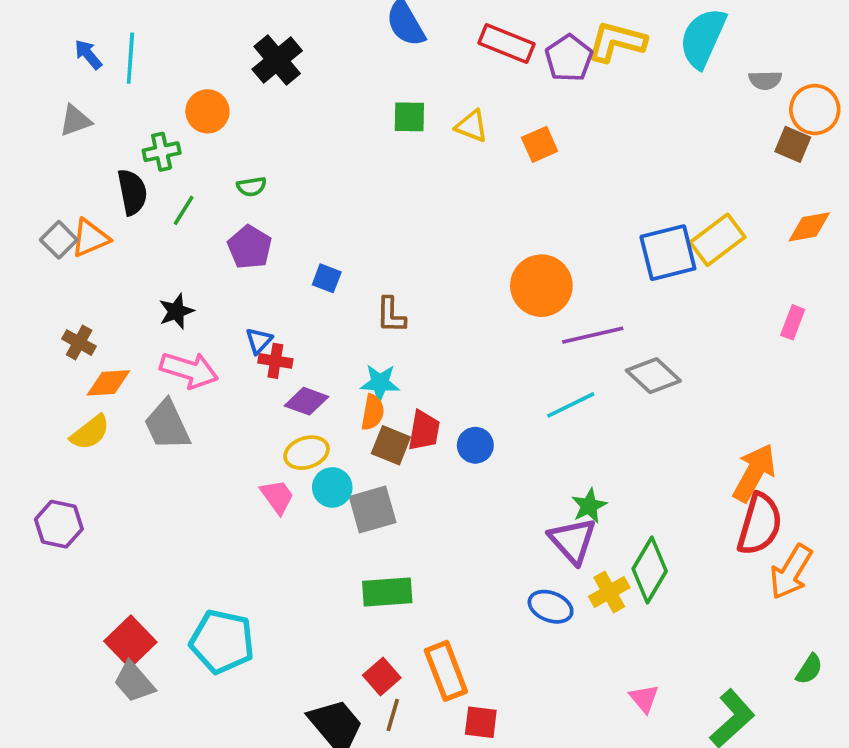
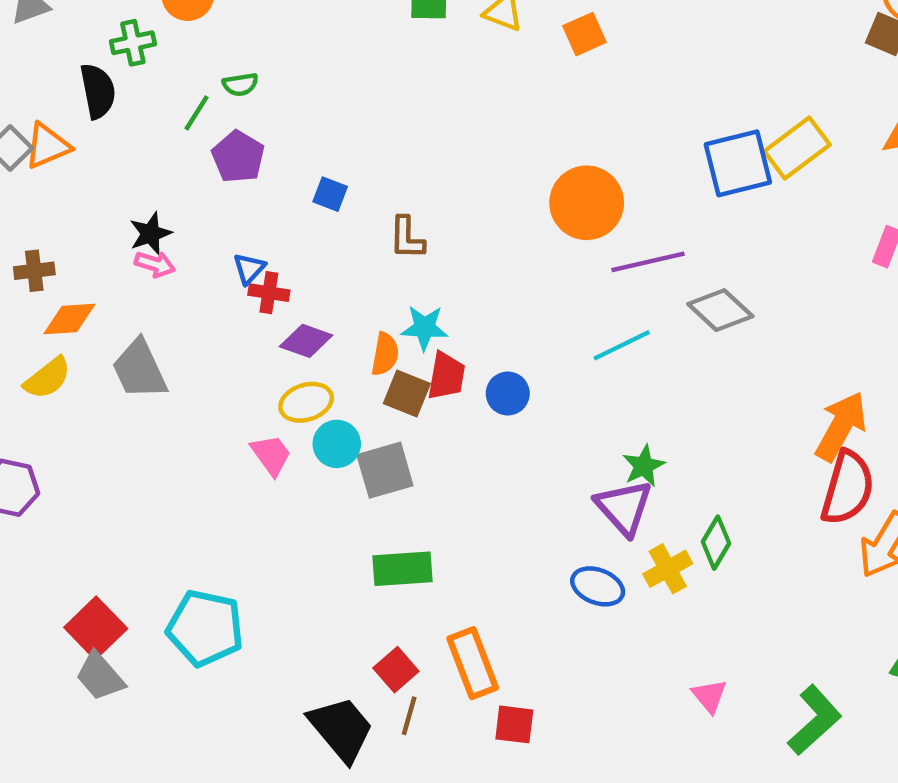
green line: (184, 210) -> (196, 113), moved
brown cross: (79, 343) -> (34, 271), turned -36
pink arrow: (189, 370) -> (155, 264), moved, size x0.6
cyan star: (380, 383) -> (424, 328), moved
green diamond: (650, 570) -> (716, 543), size x0.7

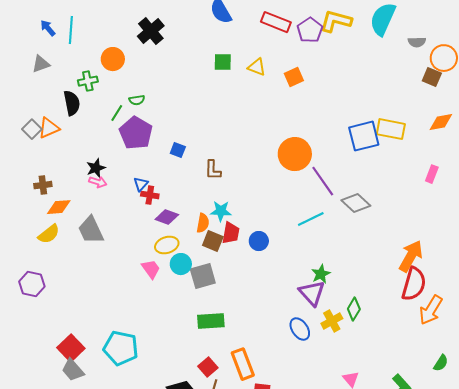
yellow rectangle: (797, 148) -> (391, 129), turned 48
purple pentagon: (238, 157) -> (136, 133), size x1.4
purple line: (648, 262) -> (323, 181), turned 68
blue ellipse: (598, 586) -> (300, 329), turned 35

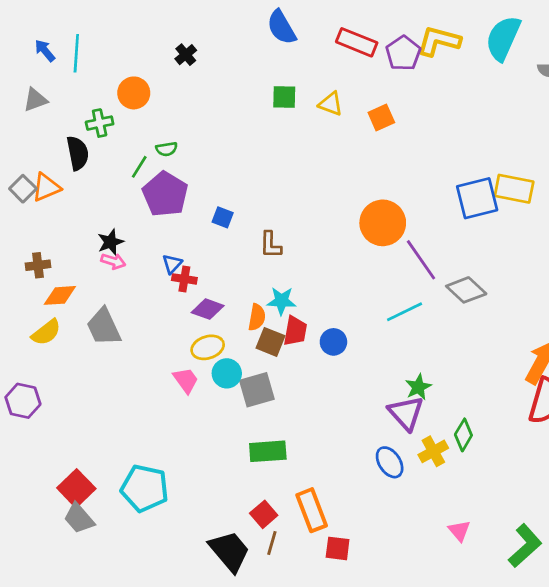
black cross: (151, 31) -> (186, 55), size x0.6

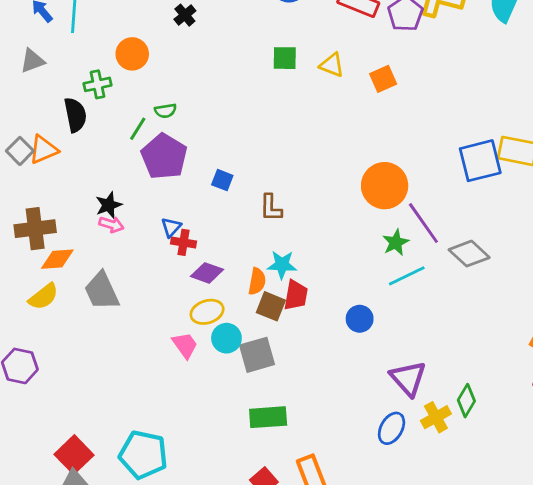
brown cross: (38, 265) -> (35, 229), size x1.6
blue circle: (333, 342) -> (360, 319), moved
green star: (418, 387) -> (396, 242), moved
blue ellipse: (390, 462) -> (392, 428), turned 64

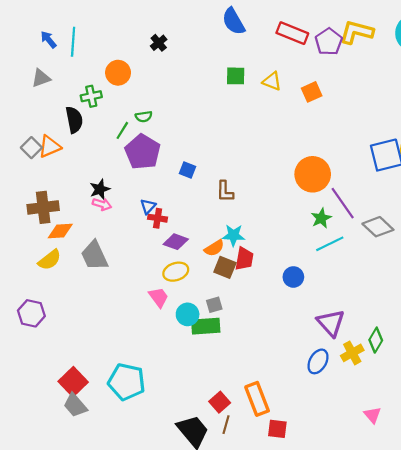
orange semicircle: (257, 281) -> (214, 248), turned 48
cyan circle: (226, 338) -> (188, 314), moved
gray square: (257, 355) -> (214, 305), size x0.6
green rectangle: (268, 417) -> (206, 326), moved

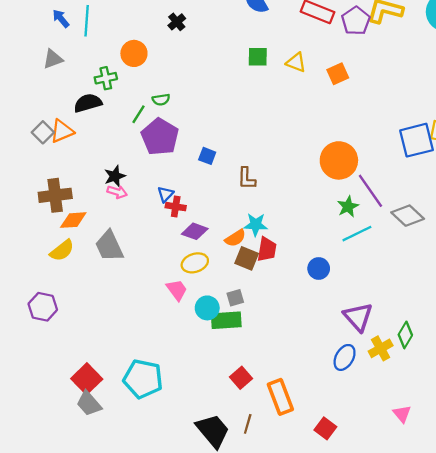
black semicircle: (74, 120) -> (88, 103), turned -95
red square: (220, 402) -> (241, 378), moved
red square: (277, 429) -> (325, 428), moved, turned 30

